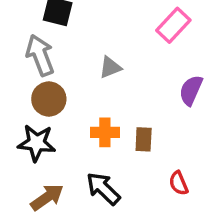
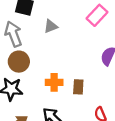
gray triangle: (110, 67) -> (51, 26), moved

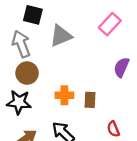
gray triangle: (51, 26) -> (61, 36), size x1.5

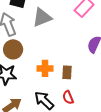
red semicircle: (113, 129) -> (68, 97), moved

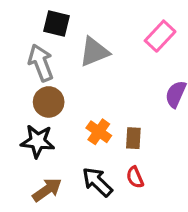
orange cross: (45, 68) -> (99, 132), turned 35

